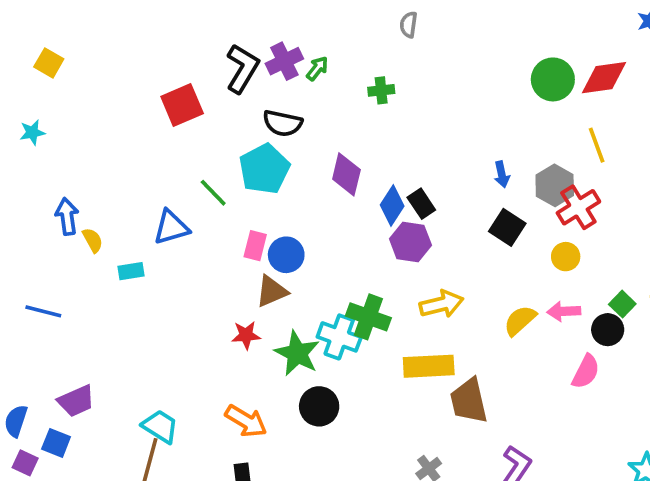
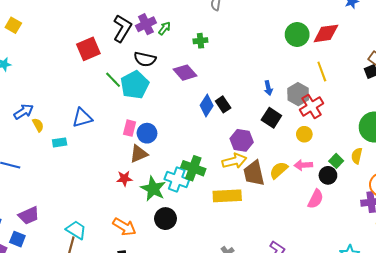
purple diamond: (346, 174) -> (185, 73), moved, turned -55
green line: (213, 193) -> (113, 80), moved
blue arrow: (67, 216) -> (24, 112), turned 66
purple hexagon: (410, 242) -> (242, 140), moved
brown trapezoid: (469, 401) -> (254, 173), moved

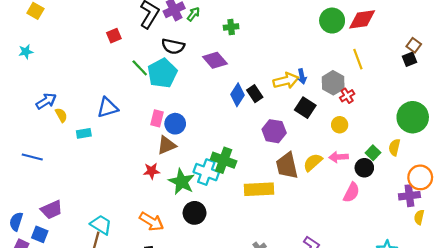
red square: (88, 49) -> (114, 36), size x0.6
red cross: (312, 106) -> (347, 96), size x0.6
yellow arrow: (234, 161) -> (286, 81), moved

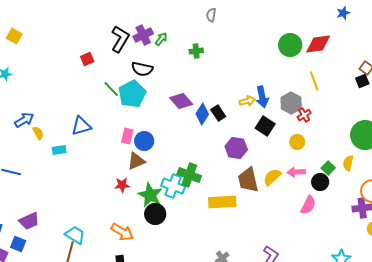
purple diamond: (215, 60) -> (181, 101), moved
blue arrow: (302, 76) -> (262, 97), size x1.5
yellow arrow: (286, 81) -> (247, 101), size x0.7
black circle: (195, 213) -> (155, 214), moved

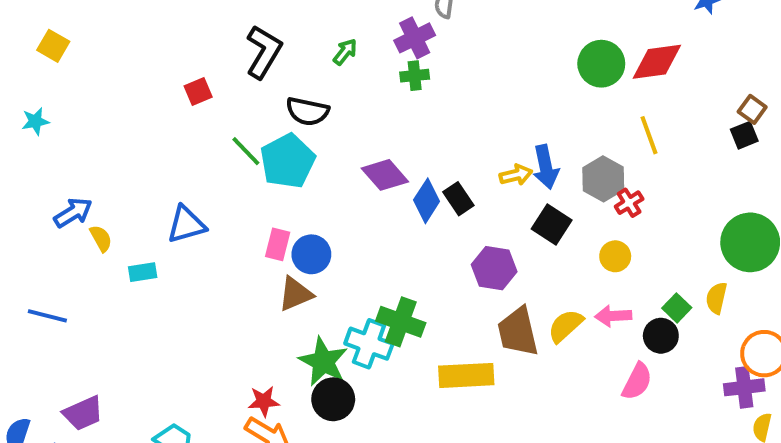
purple cross: (143, 35) -> (415, 38), moved
red star: (122, 185) -> (264, 401), moved

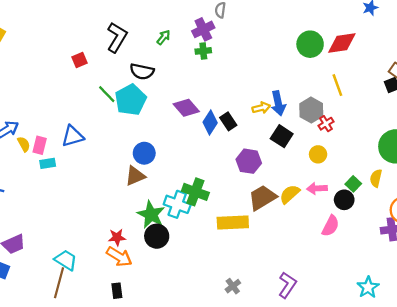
pink rectangle: (278, 244) -> (40, 145), moved
brown trapezoid: (518, 332) -> (262, 198), turned 72

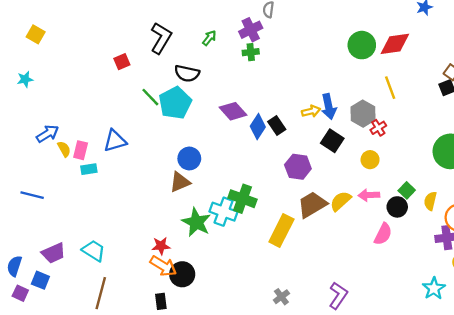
yellow semicircle: (376, 178) -> (430, 201), moved
yellow rectangle: (233, 223) -> (281, 231), turned -60
black circle: (157, 236) -> (182, 274), moved
cyan trapezoid: (66, 260) -> (94, 251), moved
cyan star: (368, 287) -> (434, 288), moved

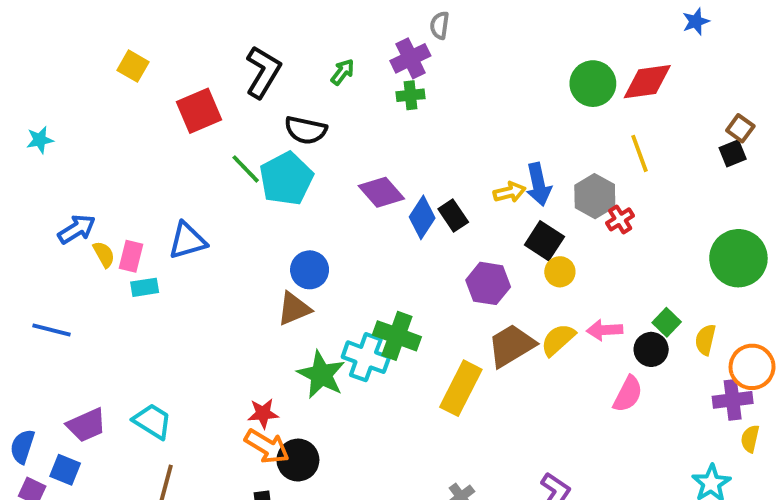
yellow square: (36, 34) -> (133, 66), moved
red square: (122, 62) -> (199, 111), size x1.6
yellow circle: (370, 160) -> (560, 272), moved

